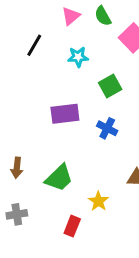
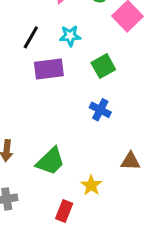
black line: (34, 45) -> (31, 37), moved
purple rectangle: (65, 114) -> (49, 69), moved

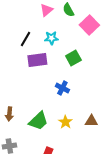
blue cross: (100, 110) -> (62, 88), moved
yellow star: (91, 185) -> (65, 122), moved

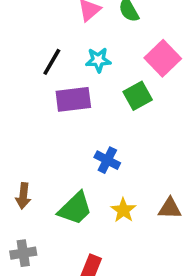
pink square: (89, 25) -> (163, 58), moved
blue cross: (62, 88) -> (107, 160), moved

